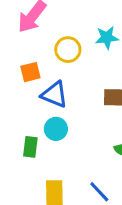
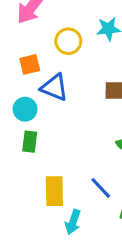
cyan circle: (56, 129) -> (25, 109), moved

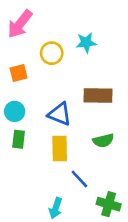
blue triangle: (54, 88) -> (60, 114), moved
yellow rectangle: (54, 191) -> (60, 148), moved

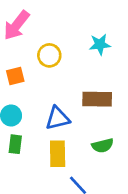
cyan star: (86, 43) -> (100, 44), moved
blue triangle: (60, 114) -> (58, 118), turned -35

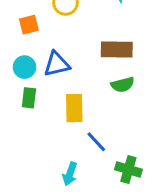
blue triangle: (58, 118) -> (57, 64), moved
green semicircle: (103, 146) -> (123, 85), moved

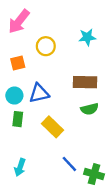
yellow rectangle: (74, 108) -> (53, 127), turned -45
blue line: (96, 142) -> (69, 164), moved
cyan arrow: (70, 174) -> (20, 167), moved

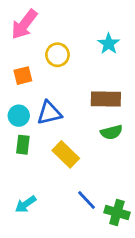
cyan star: (87, 37) -> (109, 44), turned -30
cyan arrow: (20, 167) -> (26, 204), turned 36

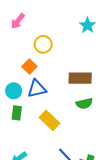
pink arrow: (24, 24) -> (18, 21), size x0.7
cyan star: (109, 44) -> (88, 25), moved
orange square: (23, 76) -> (29, 67), moved, turned -32

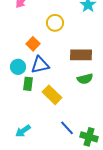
yellow circle: (43, 44) -> (55, 23), moved
green rectangle: (17, 113) -> (28, 84), moved

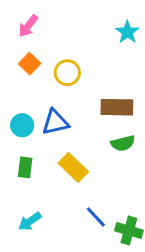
yellow circle: (55, 23) -> (67, 73), moved
orange square: (33, 44) -> (30, 64), moved
green rectangle: (28, 84) -> (25, 167), moved

